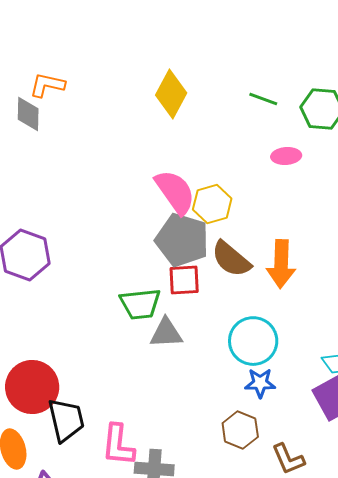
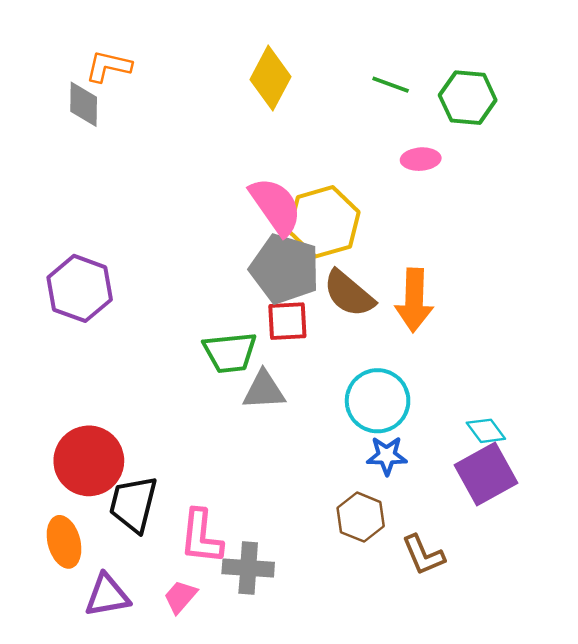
yellow hexagon: (212, 204) -> (324, 222), size x1.4
black trapezoid: (66, 420) -> (133, 504), turned -153

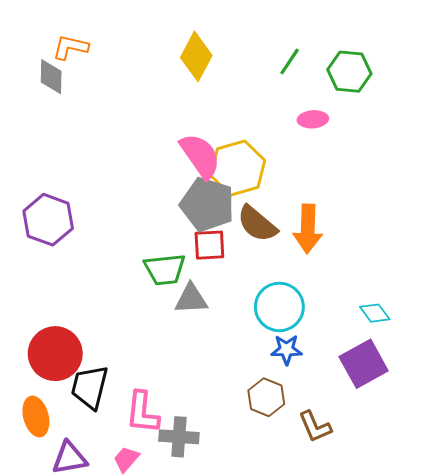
green line: (391, 85) -> (290, 61), turned -76
cyan diamond: (486, 431) -> (375, 313), moved

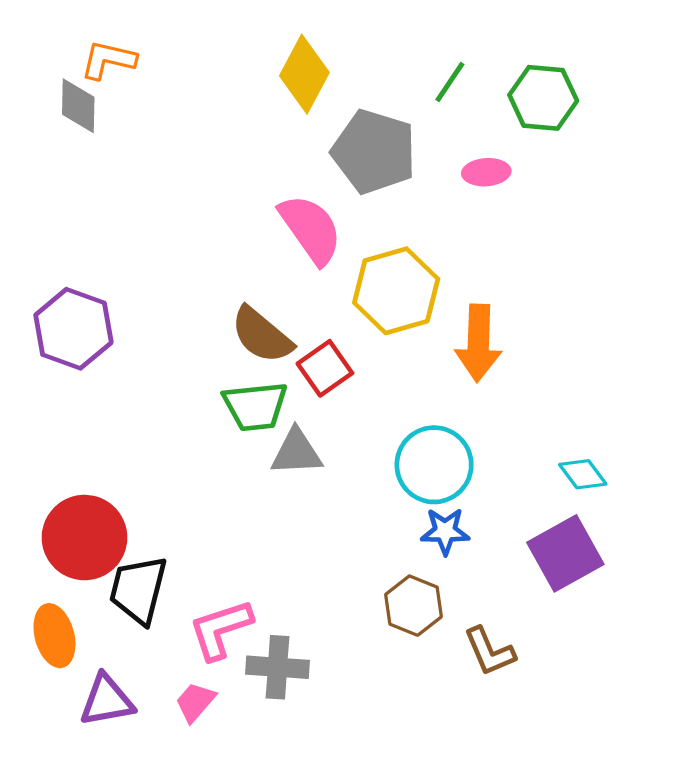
yellow hexagon: (238, 168) -> (396, 291), moved
gray pentagon: (207, 205) -> (374, 152), moved
brown semicircle: (257, 224) -> (262, 335), moved
red square: (209, 245) -> (325, 368), turned -32
pink L-shape: (142, 412) -> (221, 629), turned 66

